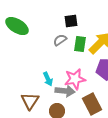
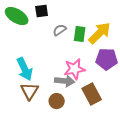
black square: (71, 21) -> (42, 11), moved
cyan arrow: (48, 79) -> (25, 69), moved, size x1.6

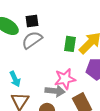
gray semicircle: (60, 30) -> (32, 40), moved, size x1.5
cyan arrow: (25, 69) -> (15, 79), size x0.7

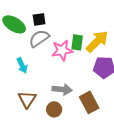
cyan arrow: (15, 79) -> (22, 65), moved
pink star: (65, 79) -> (62, 50), moved

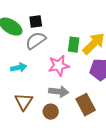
pink star: (62, 50) -> (59, 66), moved
cyan arrow: (22, 65) -> (19, 68), turned -77

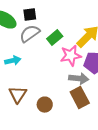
green rectangle: (74, 45) -> (55, 38), moved, turned 42
pink star: (59, 66) -> (71, 56), moved
gray arrow: (59, 92) -> (79, 79), moved

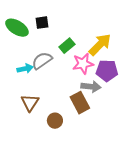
gray semicircle: (30, 34) -> (42, 61), moved
brown rectangle: (80, 98) -> (80, 103), moved
brown circle: (45, 105) -> (55, 121), moved

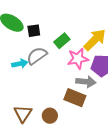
black square: (42, 23) -> (34, 31), moved
brown triangle: (30, 103) -> (23, 114), moved
brown rectangle: (80, 103) -> (75, 98), turned -40

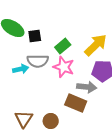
gray semicircle: (37, 56) -> (38, 61), turned -145
pink star: (78, 59) -> (64, 67), moved, turned 30

